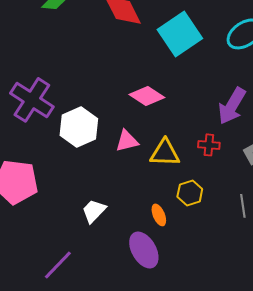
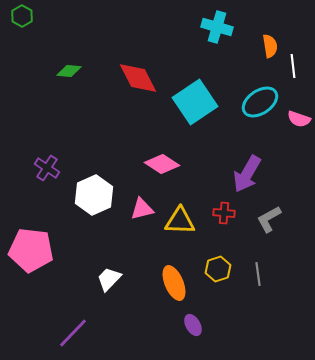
purple cross: (32, 100) -> (47, 168), size x0.6
yellow hexagon: (190, 193) -> (218, 269), moved
orange ellipse: (159, 215) -> (174, 283), size x1.6
purple ellipse: (144, 250) -> (193, 325), moved, size x0.6

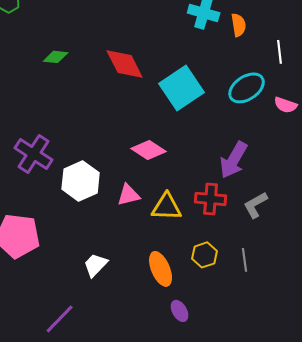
orange semicircle: (270, 46) -> (239, 25), moved
purple cross: (47, 168) -> (34, 154), size x1.5
red cross: (224, 213) -> (211, 199), size x1.4

